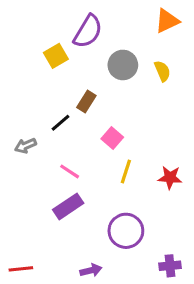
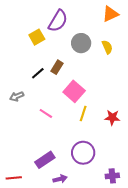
black line: (60, 123) -> (38, 73), moved
pink square: (112, 138) -> (74, 91), size x1.5
purple rectangle: (68, 206) -> (45, 160), moved

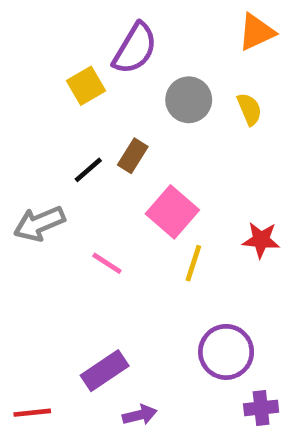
gray arrow: (17, 96) -> (39, 224), size x1.5
red star: (112, 118) -> (261, 240), moved
purple circle: (83, 153) -> (226, 352), moved

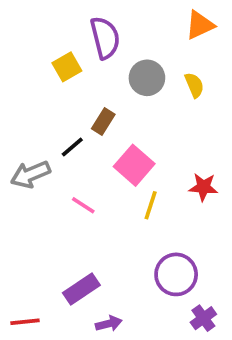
purple semicircle: (135, 48) -> (105, 38), turned -45
black line: (88, 170) -> (72, 147), moved
purple cross: (261, 408) -> (203, 318), turned -30

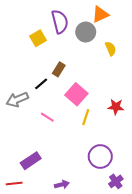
orange triangle: (200, 25) -> (100, 14), moved
gray circle: (147, 78) -> (86, 32), moved
purple rectangle: (81, 289) -> (31, 161), moved

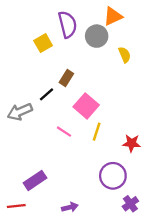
red star: (116, 107) -> (132, 143), moved
pink line: (47, 117) -> (64, 132), moved

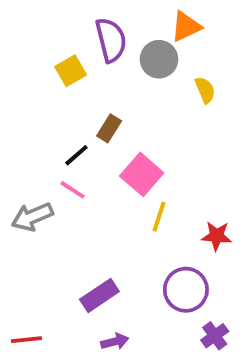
gray arrow: (20, 112) -> (32, 217), moved
pink line: (64, 132) -> (73, 190), moved
purple rectangle: (35, 180) -> (99, 295), moved

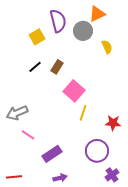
black line: (76, 155) -> (35, 67), moved
pink line: (73, 190) -> (28, 135), moved

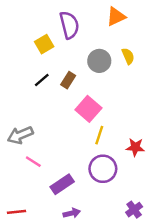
gray circle: (83, 31) -> (99, 61), moved
purple circle: (97, 151) -> (103, 169), moved

